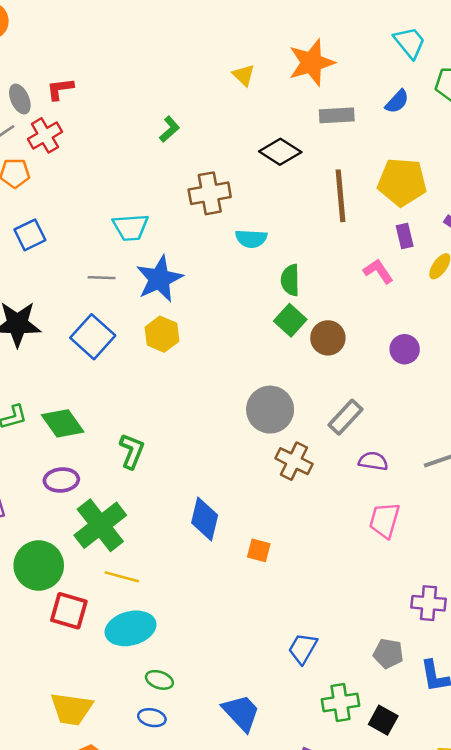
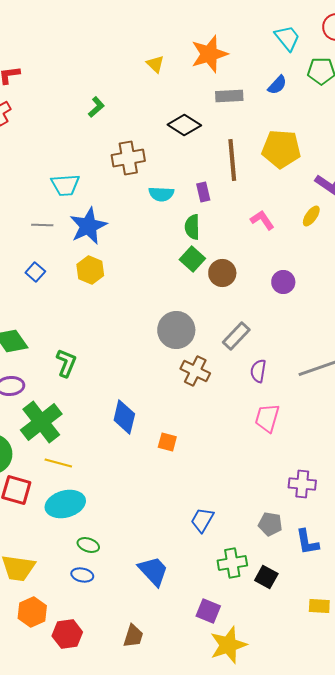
purple rectangle: (405, 236) -> (203, 192), moved
blue square: (93, 337) -> (35, 272), size x0.6
purple semicircle: (373, 461) -> (258, 371), turned -90

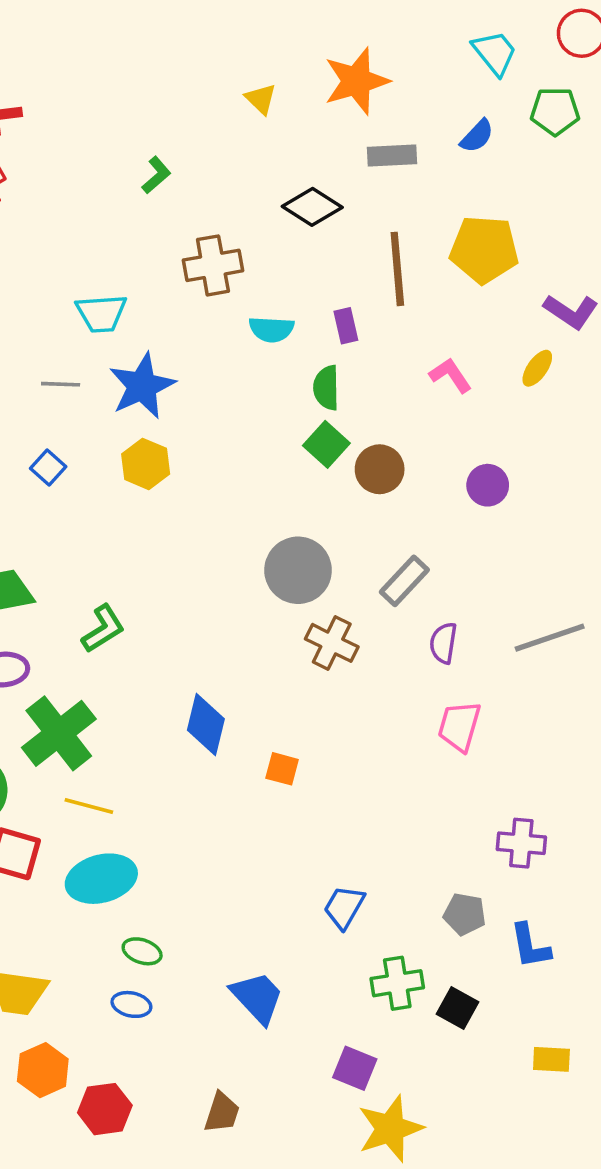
green L-shape: (66, 363) -> (103, 629), turned 36

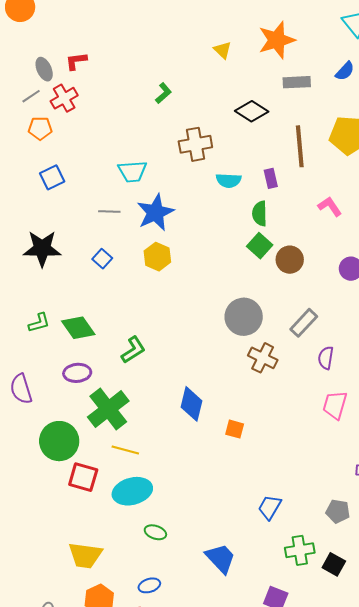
blue ellipse: (131, 1004) -> (149, 585), moved, turned -30

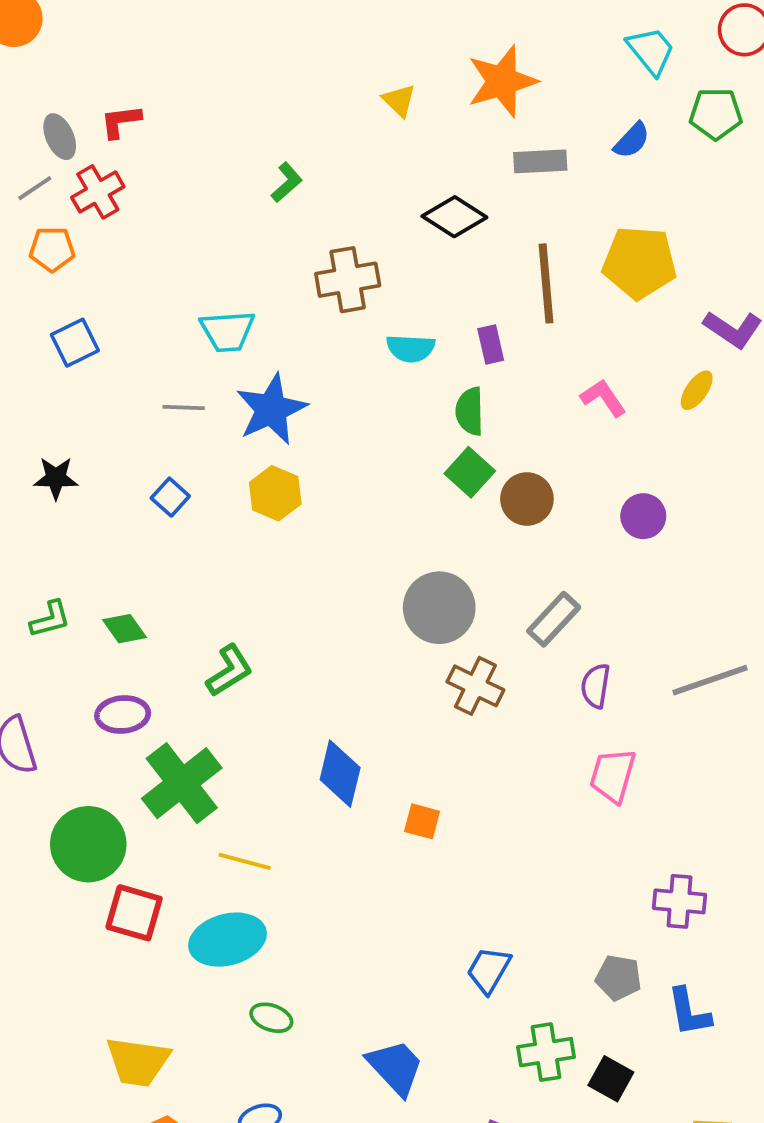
black star: (42, 249) -> (56, 478), size x0.6
green diamond: (78, 328) -> (125, 629), size x0.7
yellow line: (125, 450) -> (245, 861), moved

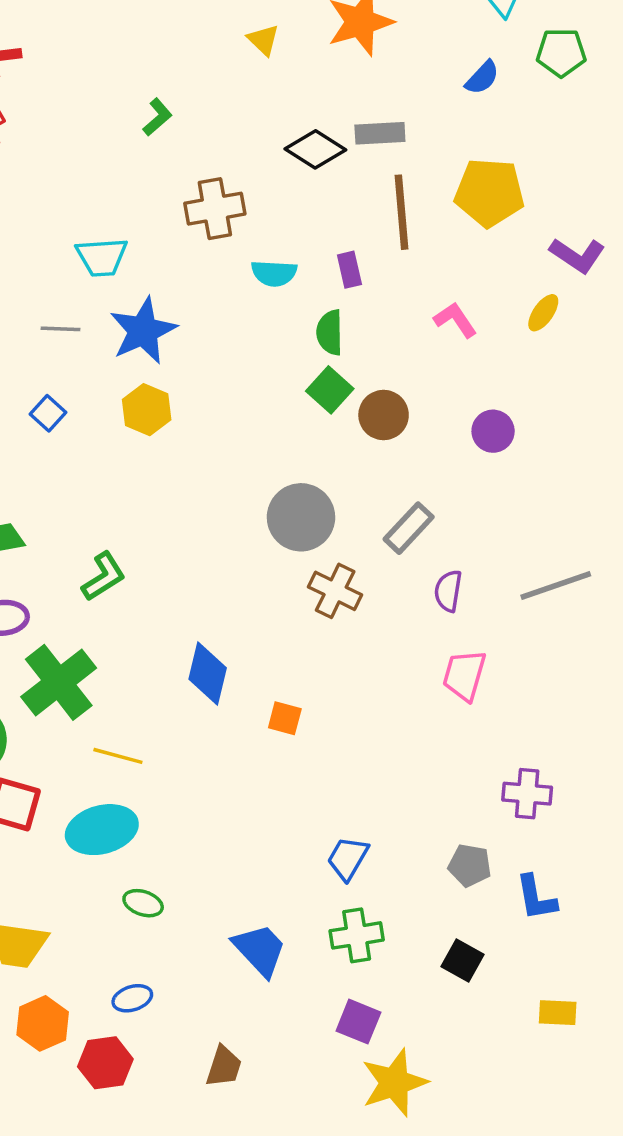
gray rectangle: (540, 161) -> (380, 133), moved
green cross: (546, 1052) -> (357, 935), moved

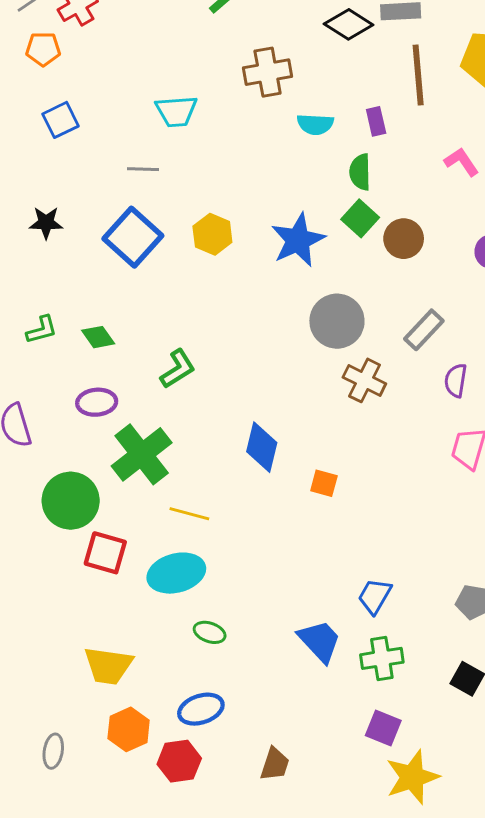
blue star: (143, 331) -> (298, 240), moved
blue square: (48, 413) -> (133, 237), size x2.0
blue trapezoid: (260, 950) -> (320, 641), moved
blue ellipse: (132, 998) -> (201, 709), size x1.4

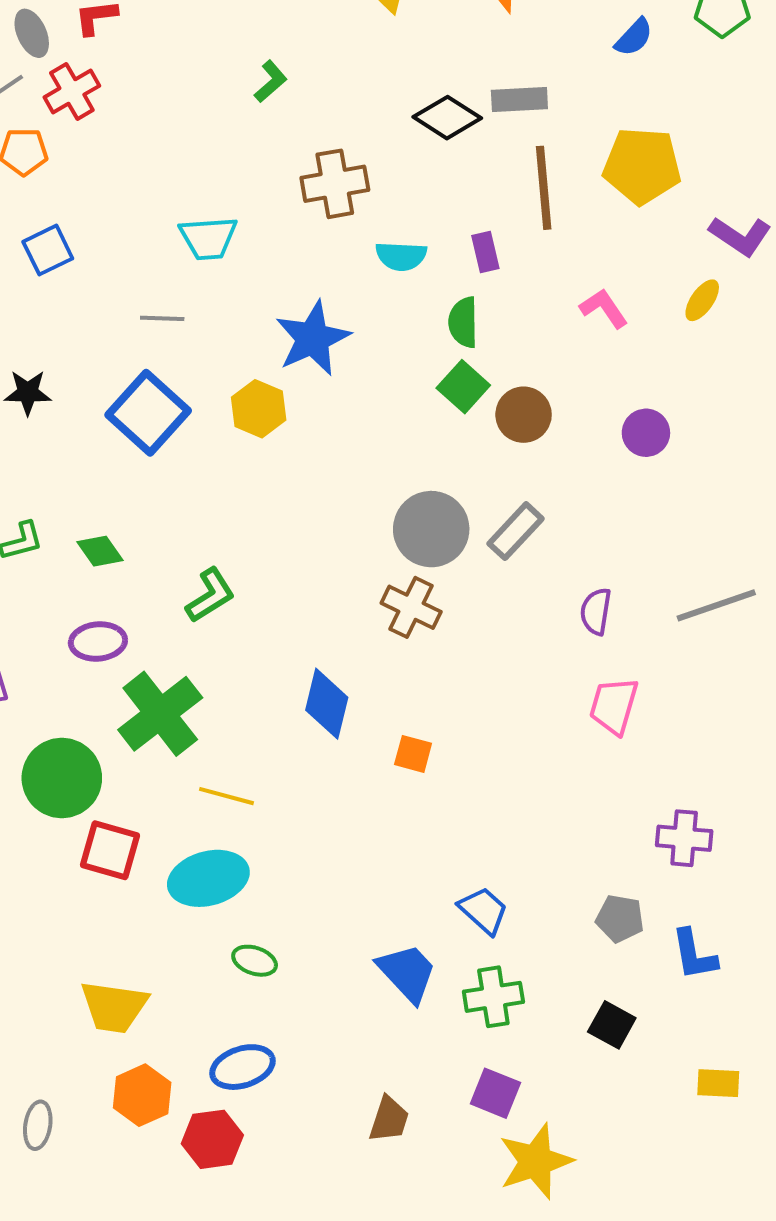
blue star: (298, 240) -> (313, 338), moved
gray rectangle: (424, 330) -> (515, 531), moved
brown cross: (364, 380) -> (411, 607), moved
blue trapezoid: (375, 596) -> (483, 910), turned 102
brown trapezoid: (275, 764) -> (389, 1119), moved

